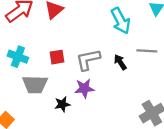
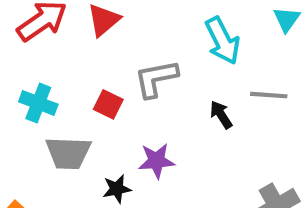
red square: (57, 57) -> (108, 104), turned 35
gray L-shape: (88, 60) -> (156, 79), moved

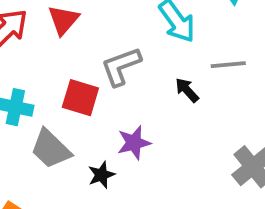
red square: (108, 104) -> (80, 98), size x1.4
gray trapezoid: (68, 153) -> (51, 149), turned 51

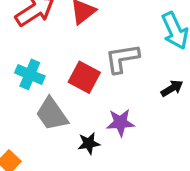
black arrow: (187, 90) -> (172, 88), turned 90

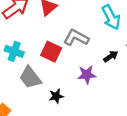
gray L-shape: (122, 58) -> (76, 38), turned 40
purple star: (120, 123) -> (87, 75), moved

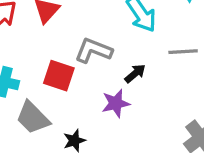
black arrow: (111, 56) -> (135, 73), moved

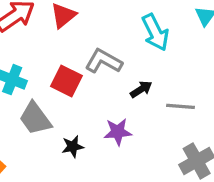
gray line: (183, 52) -> (181, 106), moved
purple star: (116, 103) -> (118, 132), moved

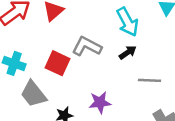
black arrow: (141, 89) -> (128, 52), moved

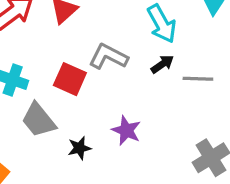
gray line: (149, 80) -> (198, 79), moved
purple star: (100, 102) -> (126, 130), turned 30

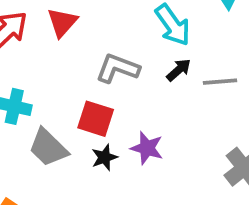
red square: (70, 79) -> (96, 119), moved
black star: (79, 148) -> (104, 157), moved

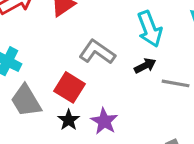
black star: (104, 157) -> (69, 120), turned -30

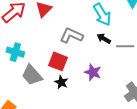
black arrow: (145, 66) -> (104, 39), turned -112
purple star: (104, 121) -> (93, 72), moved

